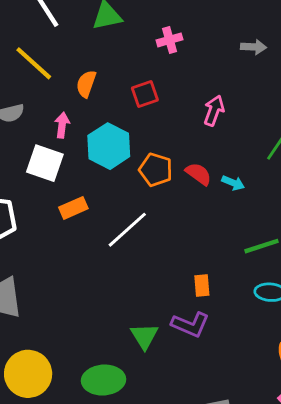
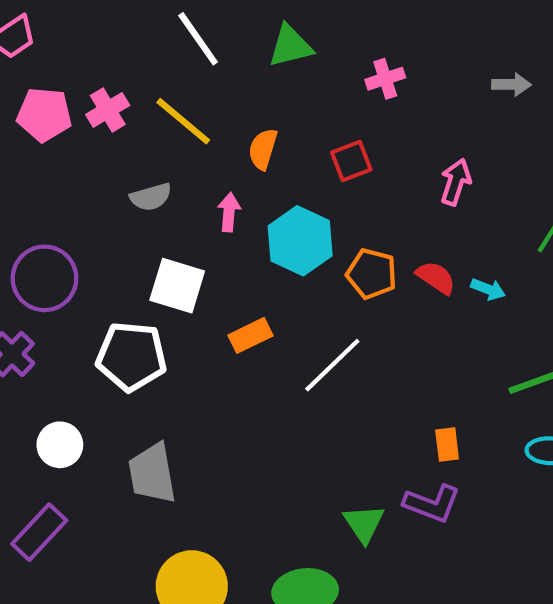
white square: (45, 163) -> (177, 286), moved

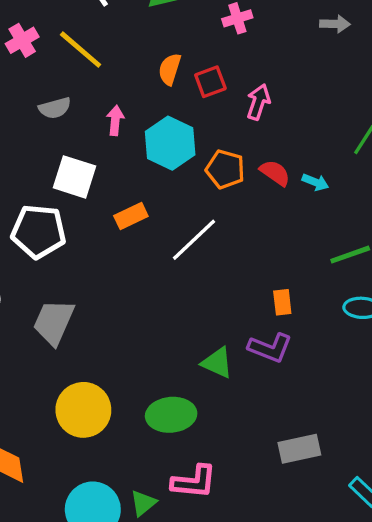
orange semicircle: (263, 149) -> (170, 69), moved
pink arrow: (456, 182) -> (258, 102), moved
gray trapezoid: (152, 473) -> (54, 322), turned 33
green triangle: (364, 523) -> (217, 363), turned -32

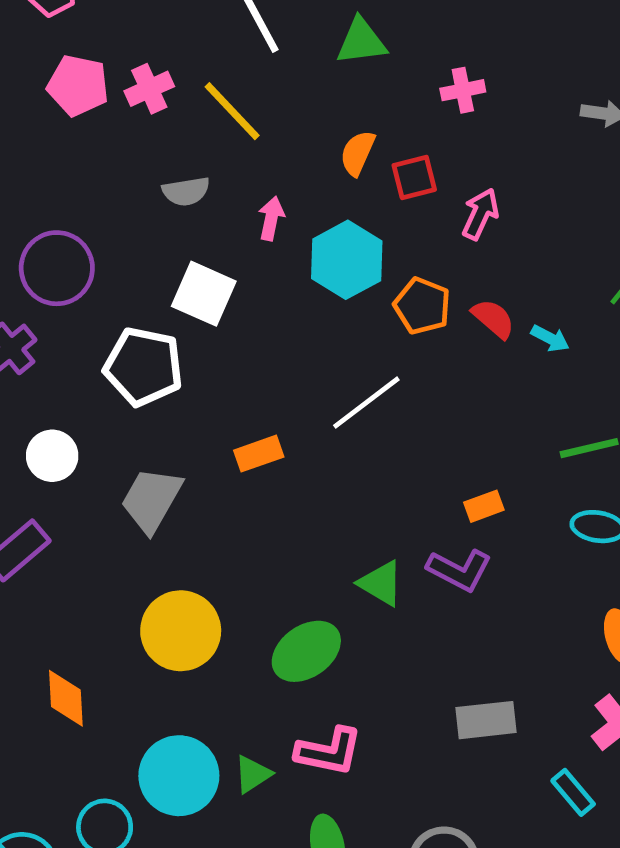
orange rectangle: (131, 216) -> (259, 454), moved
orange rectangle: (282, 302) -> (484, 506), turned 70
green ellipse: (171, 415) -> (306, 651), turned -36

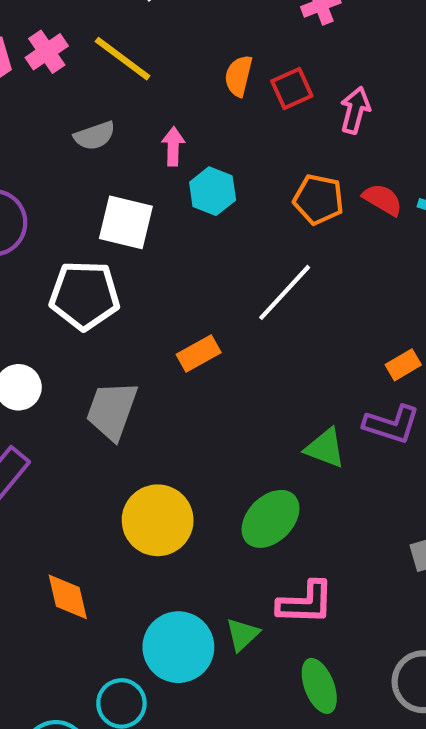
cyan hexagon: (347, 260) -> (213, 191), moved, size x0.7

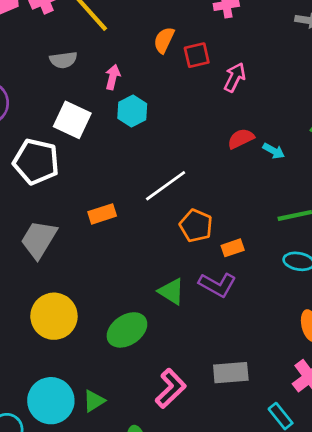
orange pentagon: (319, 199) -> (196, 226), moved
red semicircle: (383, 200) -> (241, 139), turned -68
pink L-shape: (306, 603) -> (171, 388), moved, turned -57

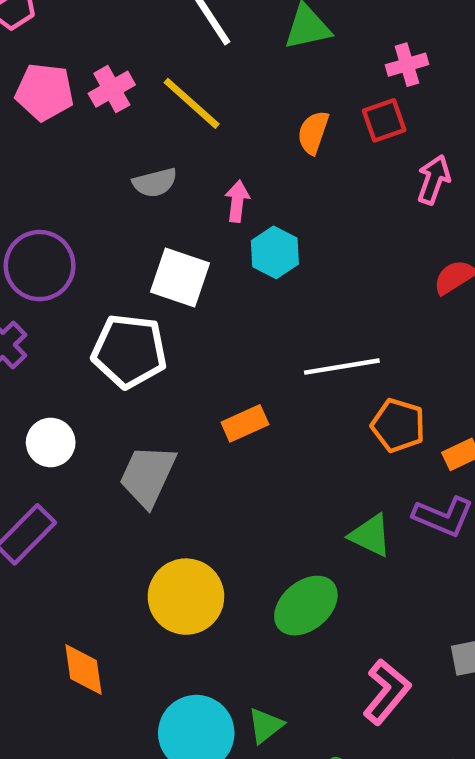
red square: (197, 55) -> (384, 120), moved
white line: (166, 186) -> (342, 367), turned 33

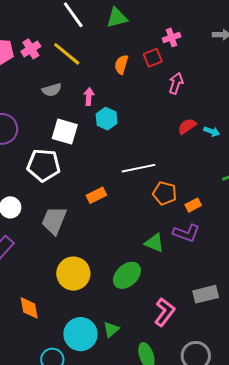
pink cross: (407, 65) -> (172, 37), moved

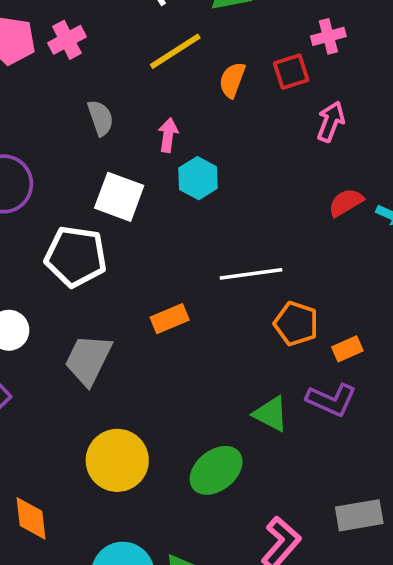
yellow line: (67, 54) -> (175, 51), moved, turned -76
gray semicircle: (52, 90) -> (100, 118), turned -96

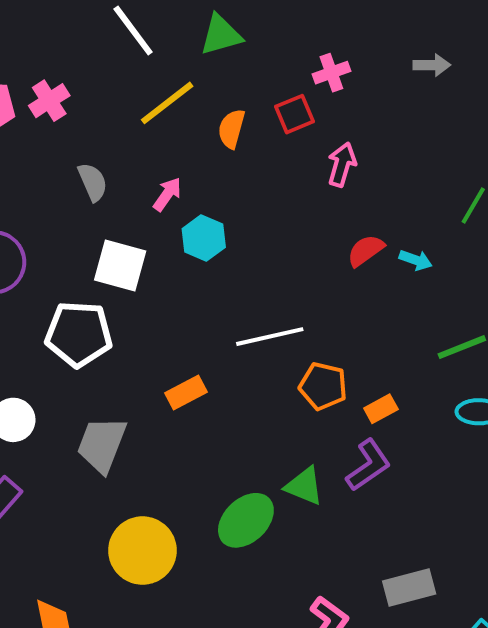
pink arrow: (168, 135) -> (167, 194), turned 32
purple L-shape: (331, 400) -> (368, 465), turned -54
green ellipse: (216, 470) -> (246, 520), moved

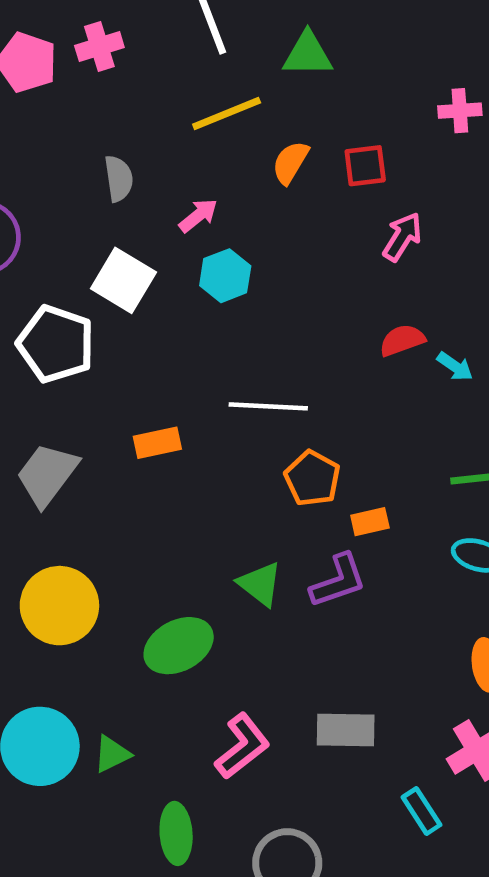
pink cross: (331, 73) -> (460, 111), moved
pink cross: (49, 101) -> (99, 47), moved
green ellipse: (246, 520) -> (179, 646), moved

